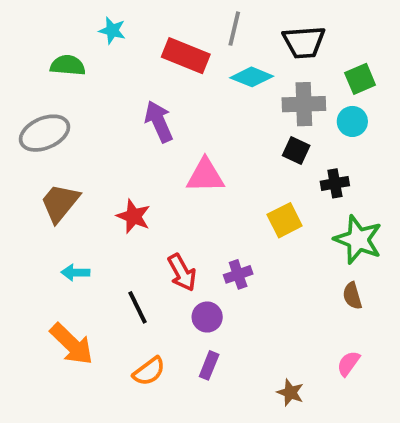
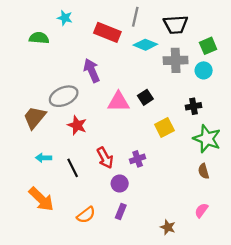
gray ellipse: (45, 133) -> (64, 96), moved
black square: (296, 151) -> (145, 97), moved, turned 32
black line: (137, 307) -> (73, 168), moved

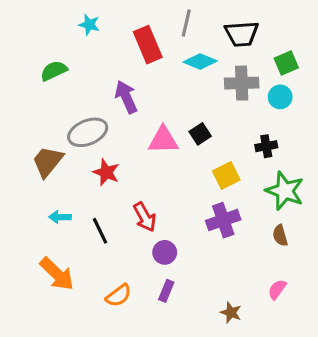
red rectangle: (107, 32) -> (148, 45), turned 45
green semicircle: (39, 38) -> (54, 71), moved, turned -30
purple cross: (138, 159) -> (223, 220), moved, size x1.5

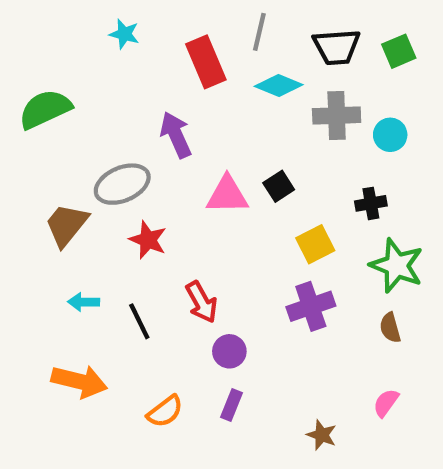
green square: (286, 63) -> (399, 51), moved
green semicircle: (54, 71) -> (45, 109), moved, size x1.4
orange arrow: (57, 274) -> (79, 381), turned -30

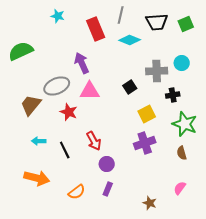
gray cross: (337, 116) -> (157, 71), moved
pink triangle: (227, 195) -> (90, 91), moved

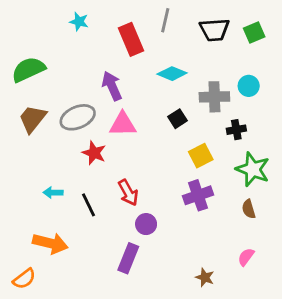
cyan diamond: (130, 40) -> (172, 74), moved
brown trapezoid: (31, 105) -> (32, 119), moved
purple rectangle: (108, 189) -> (128, 258), moved, size x1.5
orange semicircle: (77, 192) -> (24, 279), moved

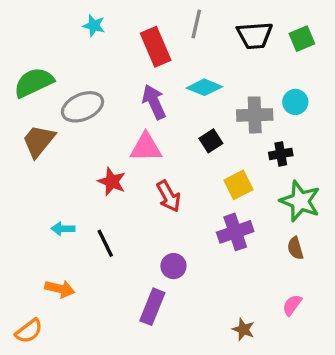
purple arrow: (112, 86) -> (154, 102), moved
gray ellipse: (78, 117) -> (83, 107), moved
red arrow: (128, 193) -> (169, 196), moved
orange arrow: (50, 243) -> (60, 289), size x0.7

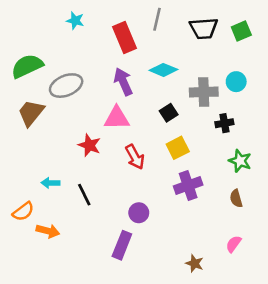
yellow square: (238, 185) -> (178, 148), moved
green star: (300, 201) -> (240, 161), size x0.7
orange semicircle: (29, 331) -> (23, 211), moved

